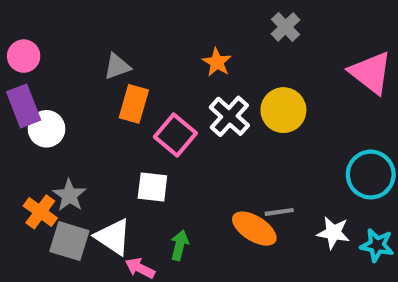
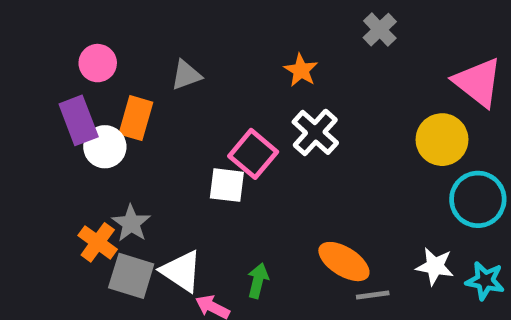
pink circle: (24, 56) -> (98, 63), moved
orange rectangle: (134, 104) -> (136, 118), moved
yellow circle: (283, 110) -> (442, 140), moved
white square: (152, 187) -> (227, 185), moved
gray line: (279, 212) -> (373, 295), moved

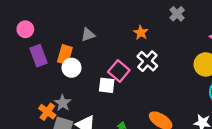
pink circle: (98, 63) -> (25, 29), moved
white circle: (105, 147) -> (71, 68), moved

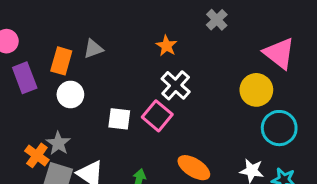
orange rectangle: (65, 55) -> (61, 61), moved
pink square: (119, 71) -> (157, 116), moved

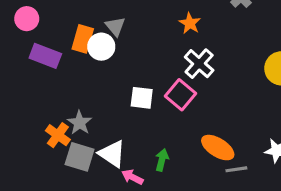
gray triangle: (93, 49) -> (115, 26), turned -50
purple rectangle: (25, 78) -> (45, 56), turned -48
white circle: (70, 94) -> (101, 47), moved

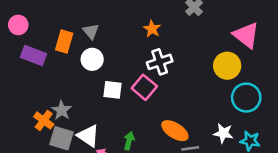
white circle: (101, 47) -> (92, 59), moved
white cross: (199, 64) -> (160, 62), turned 30

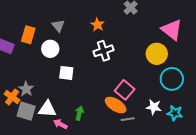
gray triangle: (91, 31) -> (58, 26), moved
pink square: (144, 87) -> (125, 90), moved
white triangle: (88, 136) -> (47, 109), turned -30

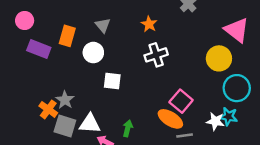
cyan star: (175, 113) -> (228, 117), moved

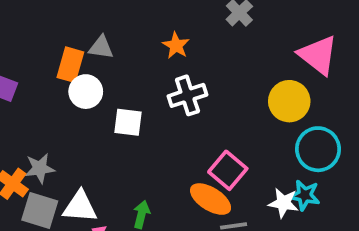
gray triangle: (103, 25) -> (101, 47), turned -42
orange rectangle: (67, 36) -> (70, 65), moved
white square: (112, 81) -> (128, 122), moved
gray star: (65, 100) -> (40, 168), turned 30

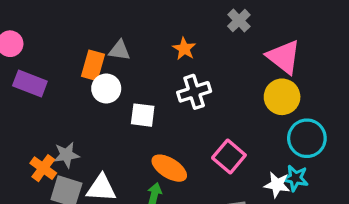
pink triangle: (318, 55) -> (284, 57), moved
orange ellipse: (211, 199) -> (169, 168), moved

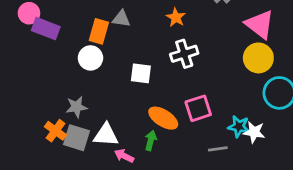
purple rectangle: (30, 84) -> (46, 29), moved
white circle: (106, 88) -> (90, 58), moved
pink square: (229, 156) -> (198, 108), moved, turned 32
orange cross: (43, 168) -> (56, 131), moved
cyan star: (295, 178) -> (239, 126), moved

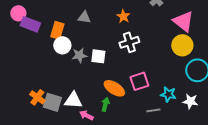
orange rectangle: (99, 31) -> (57, 30), moved
gray star: (77, 107) -> (79, 55), moved
white star: (254, 132) -> (190, 101), moved

